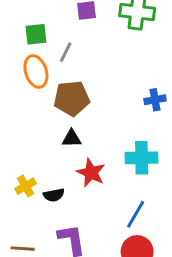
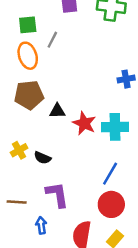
brown pentagon: (72, 98) -> (29, 95), moved
red star: (91, 173) -> (84, 123), moved
black semicircle: (54, 195) -> (42, 158), turned 35

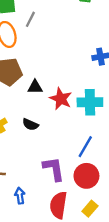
black semicircle: (42, 158) -> (30, 124), moved
purple L-shape: (57, 195) -> (54, 169), moved

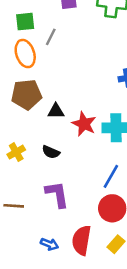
purple L-shape: (54, 169) -> (57, 194), moved
blue arrow: (20, 196) -> (49, 244), moved, turned 119

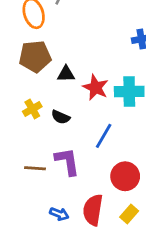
yellow cross: (16, 152) -> (32, 109), moved
blue line: (111, 176) -> (104, 136), moved
brown line: (14, 206) -> (35, 168), moved

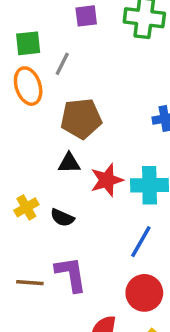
brown pentagon: (35, 56) -> (81, 119), moved
red star: (96, 87) -> (107, 180), turned 30
blue line: (104, 136) -> (141, 242), moved

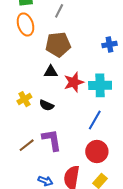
gray line: (62, 64) -> (59, 11), moved
brown line: (30, 283) -> (27, 145), turned -42

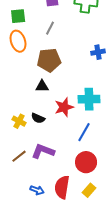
blue cross: (109, 44) -> (98, 52), moved
red star: (74, 82) -> (64, 107), moved
yellow cross: (24, 99) -> (19, 121), moved, turned -32
purple L-shape: (52, 140) -> (43, 151), turned -60

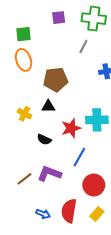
gray line: (50, 28) -> (83, 47), moved
yellow cross: (19, 121) -> (25, 114), moved
blue line: (84, 132) -> (79, 157), moved

